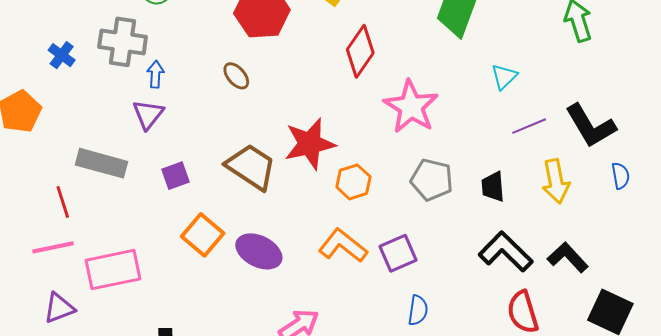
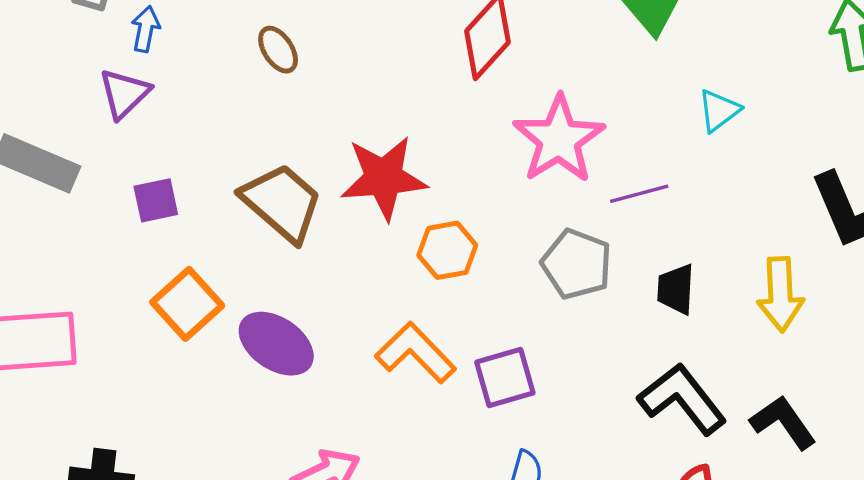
purple line: (529, 126) -> (639, 194), moved

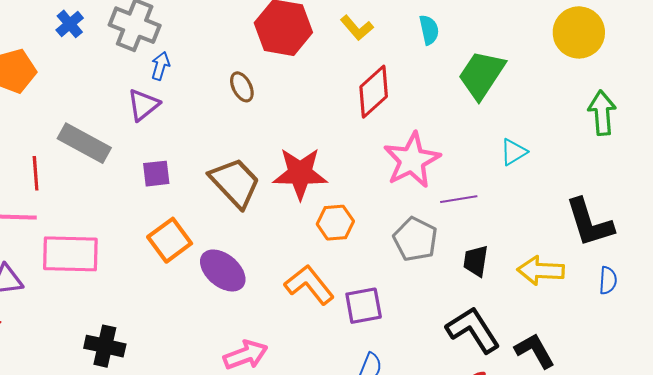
yellow arrow: (780, 294) -> (541, 271), turned 90

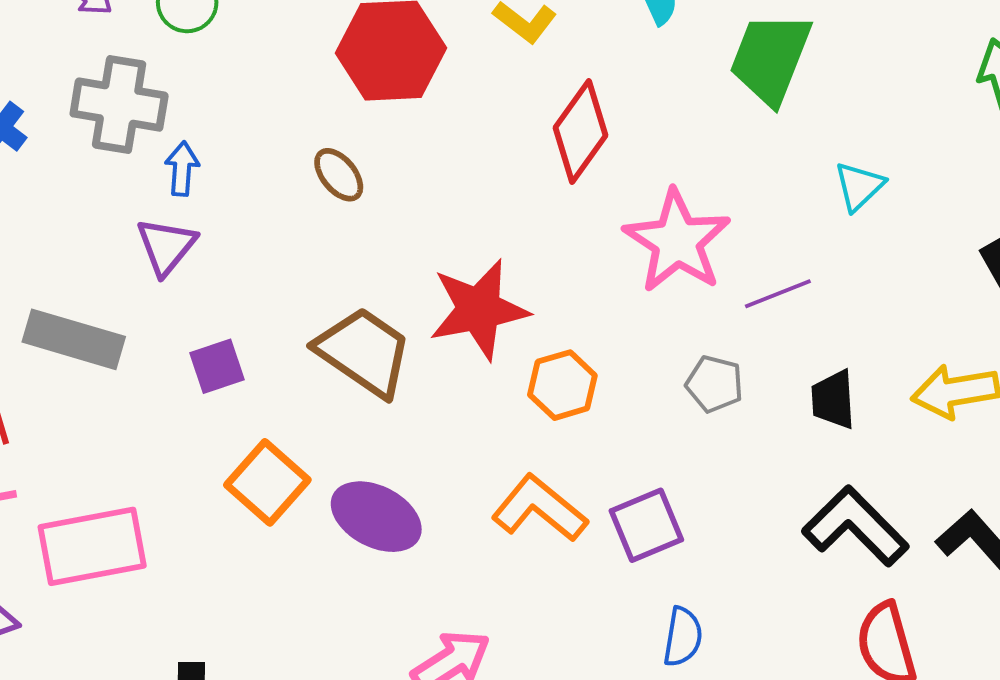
gray pentagon: (415, 239) -> (715, 384), size x0.7

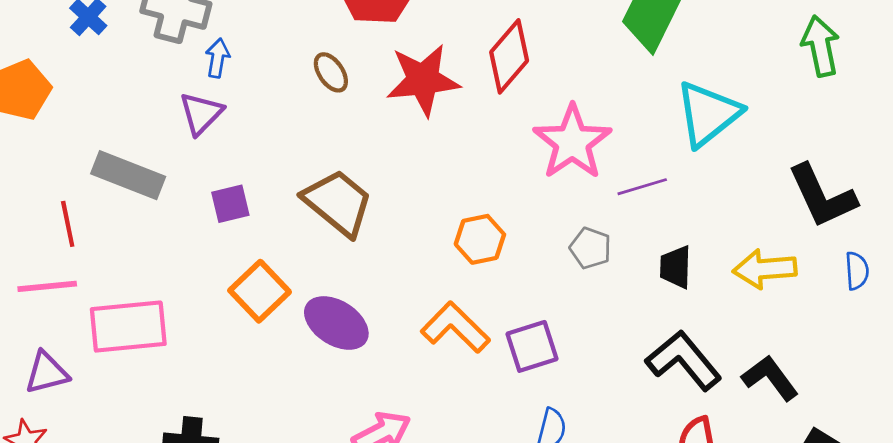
cyan triangle: (859, 186) -> (708, 114), size x1.8
red star: (479, 309) -> (423, 80), moved

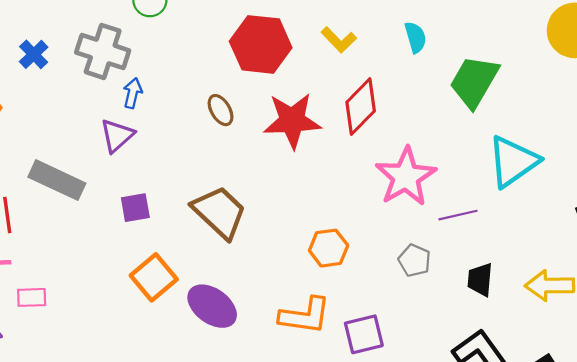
pink rectangle: (128, 327) -> (32, 297), moved, size x0.5
orange L-shape: (455, 327) -> (305, 316), turned 140

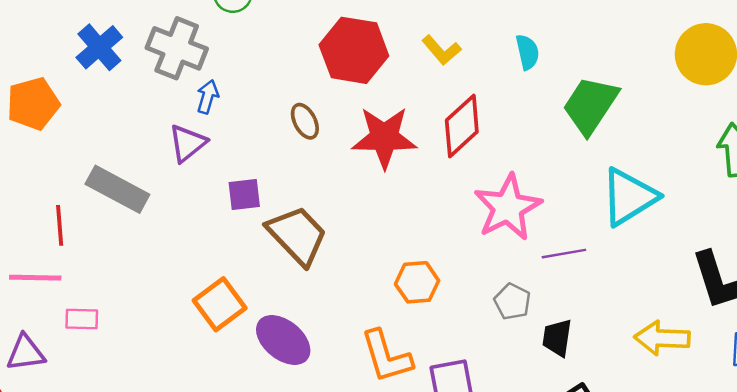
blue cross: (34, 54) -> (99, 47), size x1.4
purple square: (135, 208) -> (244, 194), moved
black trapezoid: (480, 280) -> (557, 338), moved
orange L-shape: (305, 316) -> (386, 356), turned 62

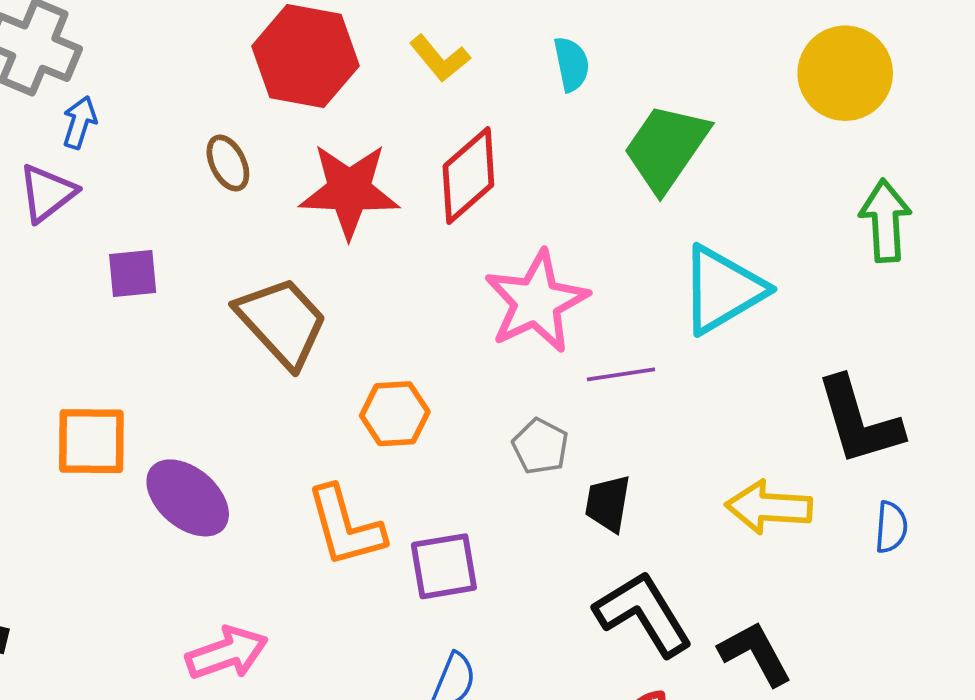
brown trapezoid: (297, 235) -> (282, 322), moved
orange square: (220, 304) -> (91, 441), turned 36

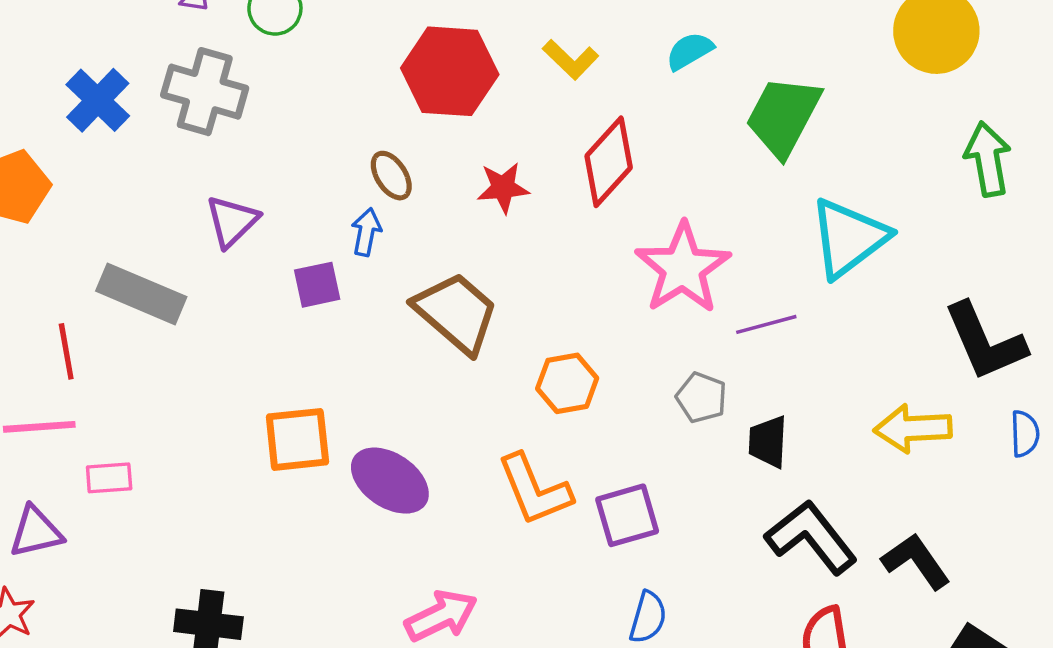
cyan semicircle: (572, 64) -> (690, 51), turned -102
blue arrow: (79, 122) -> (366, 232), moved
red star: (349, 191) -> (503, 188), size x0.6

